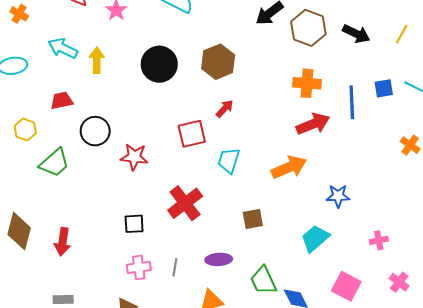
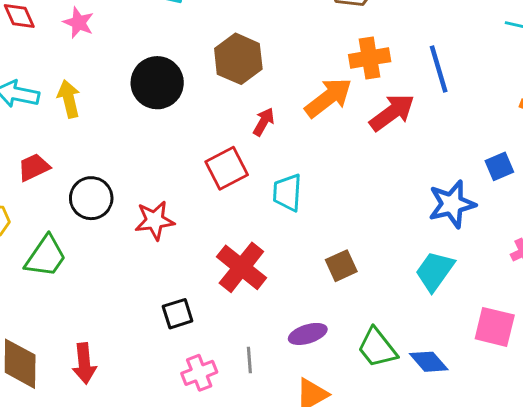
blue square: (384, 88) -> (499, 166), moved
orange arrow: (289, 167) -> (328, 98), moved
blue star: (338, 196) -> (452, 204), size x1.4

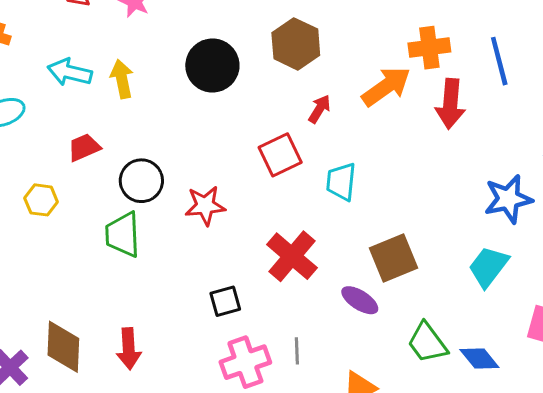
red arrow: (392, 113) -> (450, 104), turned 129
green trapezoid: (46, 256) -> (123, 235), moved, turned 141
brown square: (341, 266) -> (394, 258), size x1.5
purple ellipse: (308, 334) -> (360, 300), moved, turned 48
pink cross: (199, 373) -> (245, 362), size x1.4

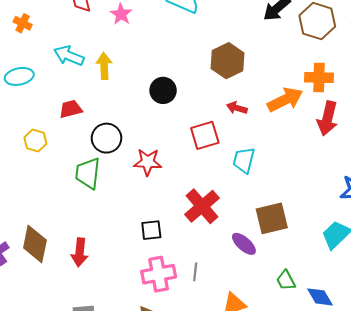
black circle: (212, 66) -> (163, 90), moved, size x0.7
red arrow: (319, 109) -> (237, 108), turned -114
green trapezoid: (427, 343) -> (286, 280), size x0.7

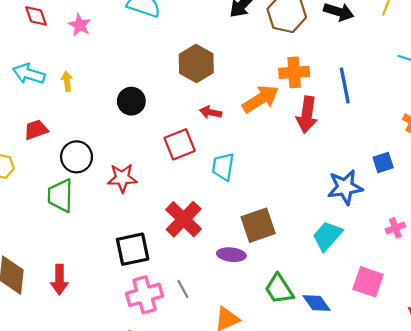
yellow arrow: (104, 66) -> (67, 81), size x0.7
black square: (151, 230) -> (133, 249), size x1.5
purple ellipse: (244, 244) -> (231, 255), turned -30
gray line: (195, 272) -> (183, 289), turned -30
green trapezoid: (286, 280) -> (279, 289), size x1.4

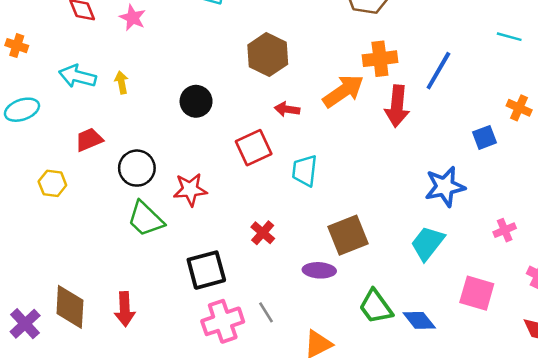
blue line: (345, 85) -> (438, 71), turned 44
blue square: (383, 162) -> (485, 137), moved
green trapezoid: (60, 196) -> (146, 219), moved, turned -44
red cross: (184, 219) -> (263, 233), size x0.6

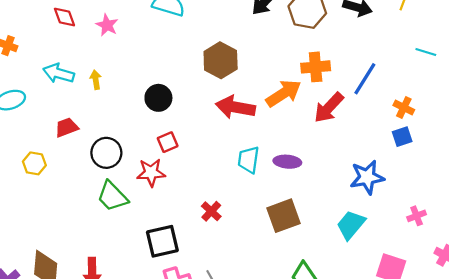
red arrow: (397, 106) -> (329, 108), turned 36
orange cross: (519, 108) -> (404, 108), moved
red arrow: (287, 109) -> (235, 107), size x1.8
red square: (254, 148) -> (168, 142), moved, size x0.7
purple ellipse: (319, 270) -> (287, 162), moved

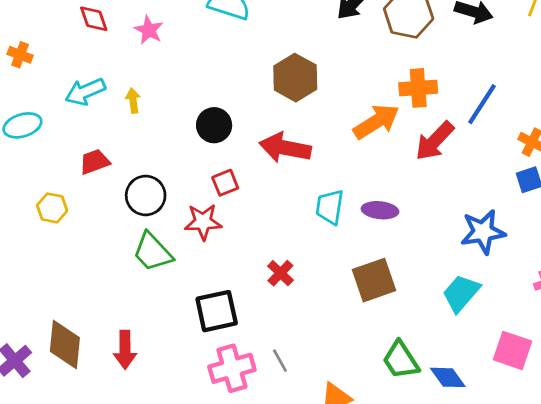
cyan arrow: (59, 73) -> (85, 92), turned -40
red arrow: (235, 107) -> (285, 148), moved

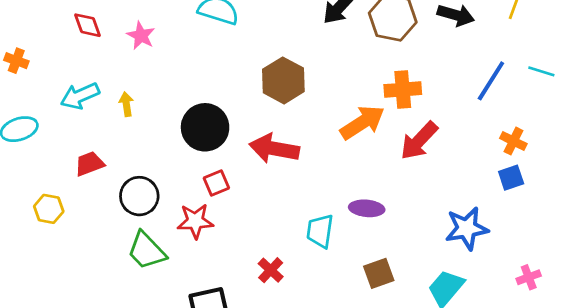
blue line: (482, 104) -> (491, 81), moved
black circle: (214, 125) -> (205, 127), size x1.4
cyan trapezoid: (330, 207) -> (320, 231), moved
brown square: (374, 280) -> (379, 273), moved, size x0.7

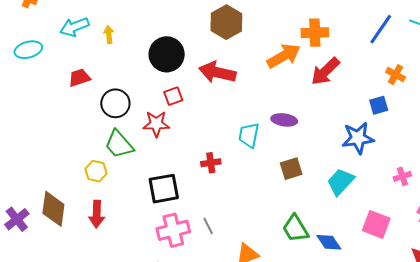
blue square: (511, 178) -> (379, 105), moved
yellow hexagon: (49, 209) -> (96, 171), moved
red cross: (271, 270) -> (211, 163), turned 36

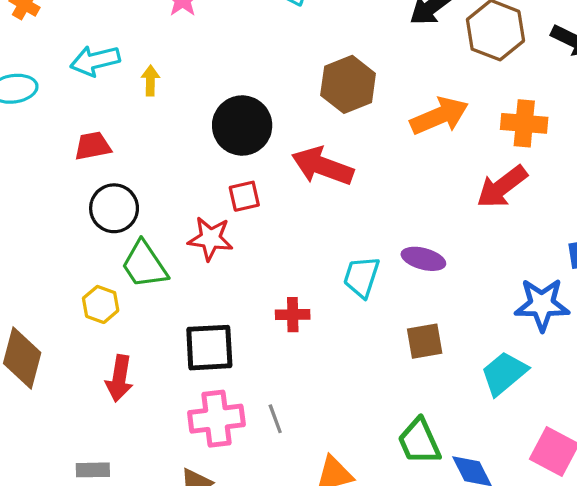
orange cross: (315, 33) -> (524, 123), moved
orange arrow: (284, 56) -> (439, 116), moved
black circle: (115, 103) -> (114, 208), moved
red arrow: (97, 214) -> (119, 378), moved

